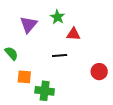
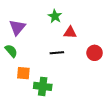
purple triangle: (29, 24) -> (17, 27), moved
red circle: (99, 72) -> (95, 53), moved

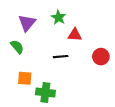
purple triangle: (17, 27) -> (27, 23), moved
green semicircle: (11, 51) -> (17, 47), moved

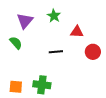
red triangle: (75, 35) -> (77, 32), moved
orange square: (25, 78) -> (16, 87), moved

